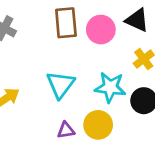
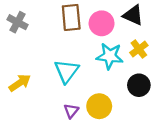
cyan star: (110, 87) -> (110, 56), moved
purple triangle: (66, 130) -> (71, 111), turned -42

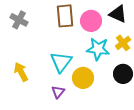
yellow arrow: (20, 83) -> (21, 72), turned -84
yellow circle: (99, 106) -> (83, 78), moved
purple triangle: (71, 111) -> (58, 92), moved

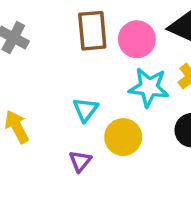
cyan triangle: (61, 62) -> (85, 110), size x0.7

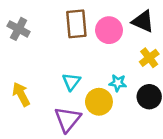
cyan star: (149, 87) -> (118, 83), moved, size x0.6
purple triangle: (80, 161) -> (68, 119), size x1.6

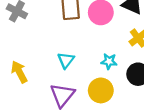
yellow circle: (99, 102) -> (101, 90), moved

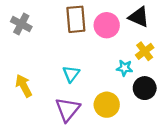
cyan star: (109, 61) -> (124, 68), moved

